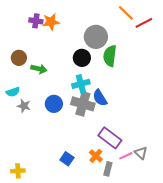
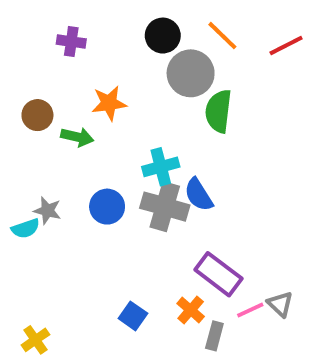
orange line: (126, 13) -> (222, 36), moved
orange star: (51, 22) -> (109, 103), moved
black circle: (82, 58) -> (163, 36), moved
cyan semicircle: (13, 92) -> (26, 228), moved
yellow cross: (18, 171) -> (35, 340), turned -32

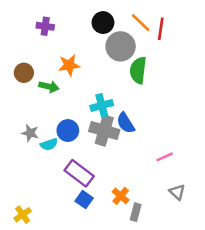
red line: (286, 45) -> (161, 29), moved, turned -55
cyan semicircle: (26, 228) -> (49, 144), moved
purple rectangle: (218, 274) -> (79, 173), moved
pink line: (250, 310) -> (165, 157), moved

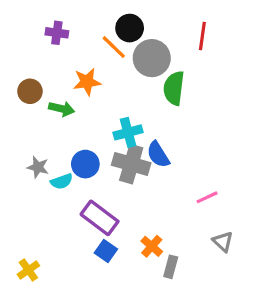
orange line: (141, 23) -> (114, 47), moved

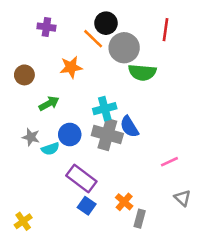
green semicircle: (174, 88) -> (142, 72), turned -92
green arrow: (62, 109) -> (49, 103), moved, turned -42

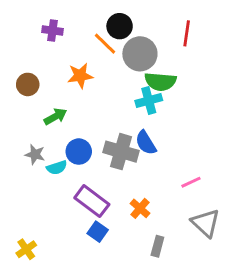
cyan cross: (105, 109) -> (149, 100), moved
gray triangle: (182, 198) -> (206, 223), size x1.5
orange cross: (124, 202) -> (140, 208), moved

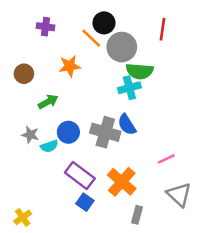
orange cross: (140, 208) -> (122, 182), size x1.6

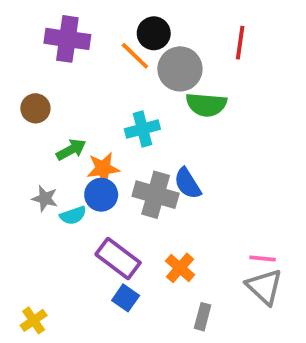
purple cross: (46, 27) -> (67, 39), size x1.6
orange star: (70, 66) -> (103, 168), moved
cyan cross: (129, 88) -> (142, 129), moved
pink line: (166, 159) -> (263, 259), moved, turned 30
orange cross: (122, 182) -> (180, 268), size x0.7

